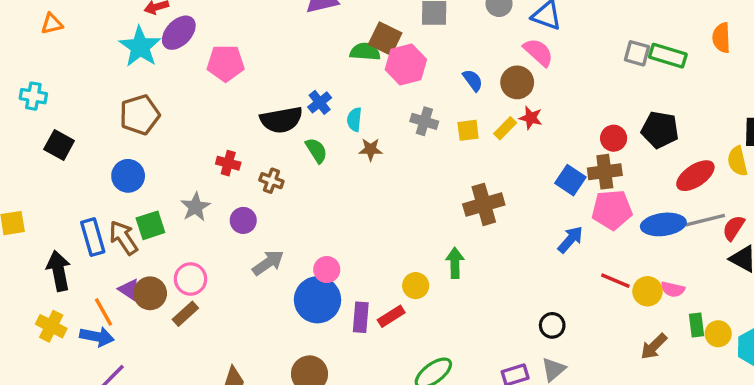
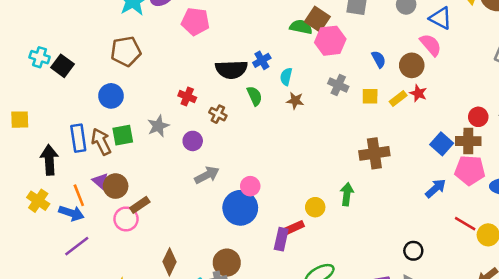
cyan cross: (33, 96) -> (40, 57), moved
pink circle: (190, 279) -> (126, 219), moved
purple rectangle: (361, 317) -> (281, 239), moved

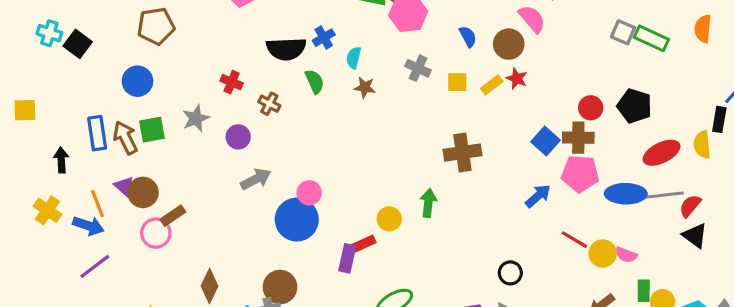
black arrow: (49, 160) -> (61, 160), size x0.7

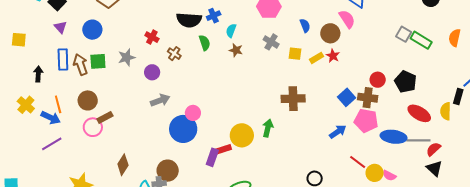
red ellipse: (662, 153) -> (419, 113), turned 50
purple triangle: (124, 186) -> (60, 27), moved
yellow circle: (389, 219) -> (242, 135), size x1.5

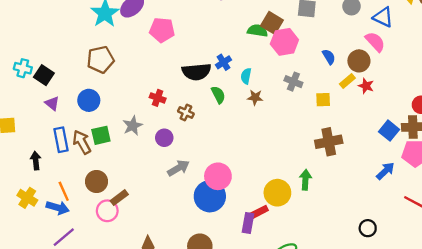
yellow square: (295, 54) -> (323, 100), moved
yellow rectangle: (317, 58) -> (347, 81), moved
pink circle: (193, 113) -> (218, 176), size x1.5

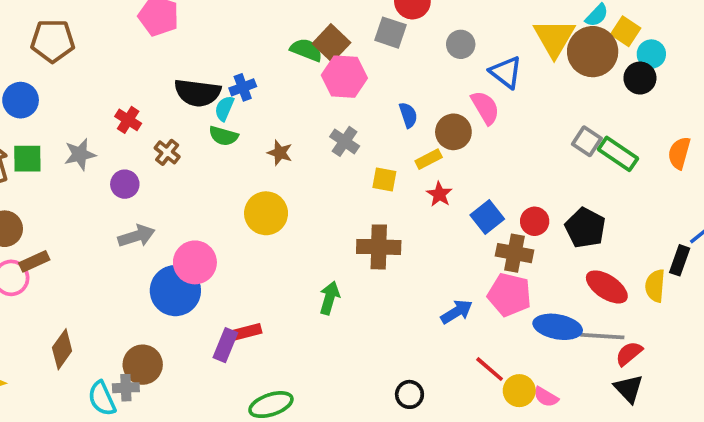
cyan semicircle: (246, 76) -> (224, 108), moved
red star: (366, 86) -> (439, 194), moved
green semicircle: (218, 95) -> (223, 136), turned 120
blue square: (389, 131) -> (487, 217), moved
yellow circle: (277, 193) -> (266, 213), moved

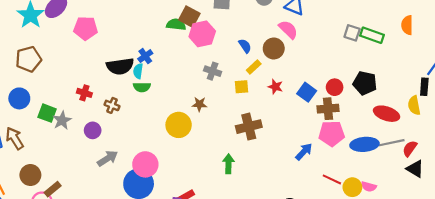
brown star: (280, 153) -> (199, 104), moved
green square: (27, 159) -> (47, 113), moved, turned 36
yellow rectangle: (429, 159) -> (254, 67), moved

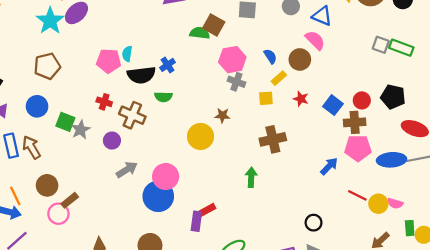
pink pentagon: (86, 28) -> (109, 61), moved
pink hexagon: (202, 34) -> (232, 60), moved
cyan semicircle: (138, 71) -> (127, 54), moved
brown cross: (112, 105) -> (132, 115), size x1.6

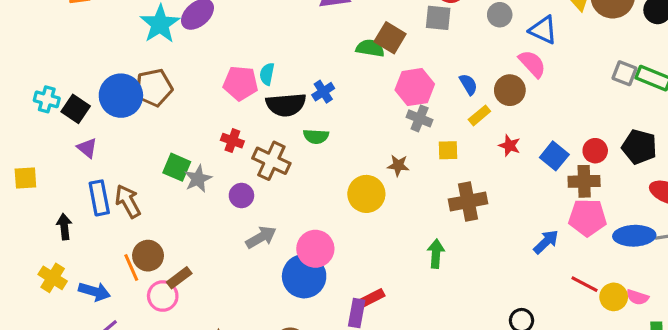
yellow square: (266, 98) -> (448, 150), moved
blue circle: (37, 106) -> (121, 96), moved, size x1.4
orange line: (15, 196) -> (131, 268), moved

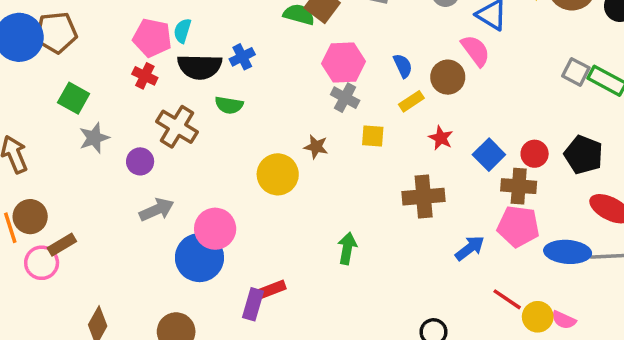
red cross: (232, 141) -> (145, 76), moved
green square: (177, 167) -> (74, 98), moved
brown cross: (468, 201) -> (424, 197), moved

